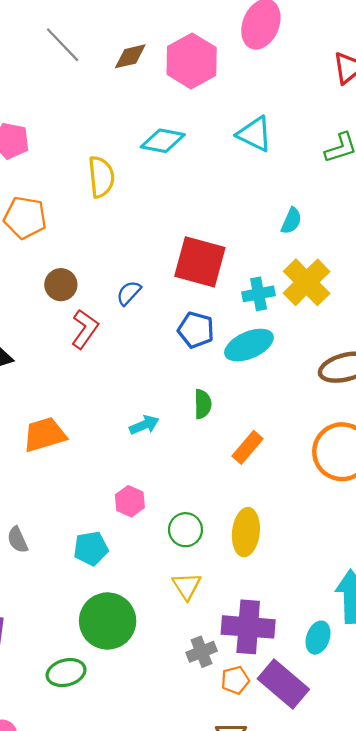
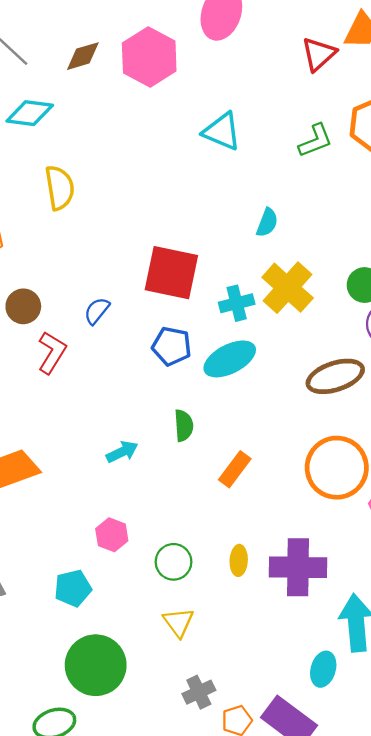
cyan diamond: (163, 141) -> (30, 113), moved
yellow ellipse: (246, 532) -> (239, 560), size x0.6
purple cross: (248, 627) -> (298, 567), moved

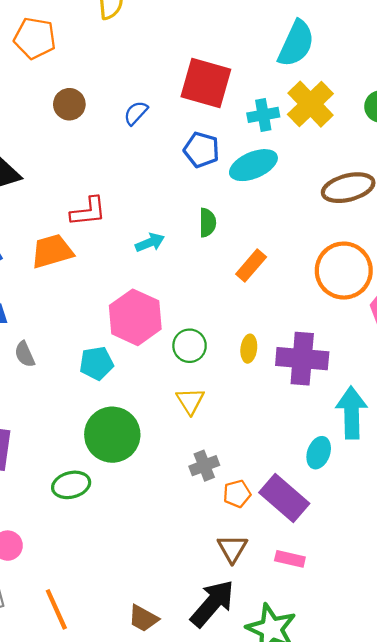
cyan semicircle: (267, 223) -> (296, 44), size x1.8
red L-shape: (52, 352) -> (88, 211), moved, turned 48
pink hexagon: (112, 535) -> (135, 317), size x1.8

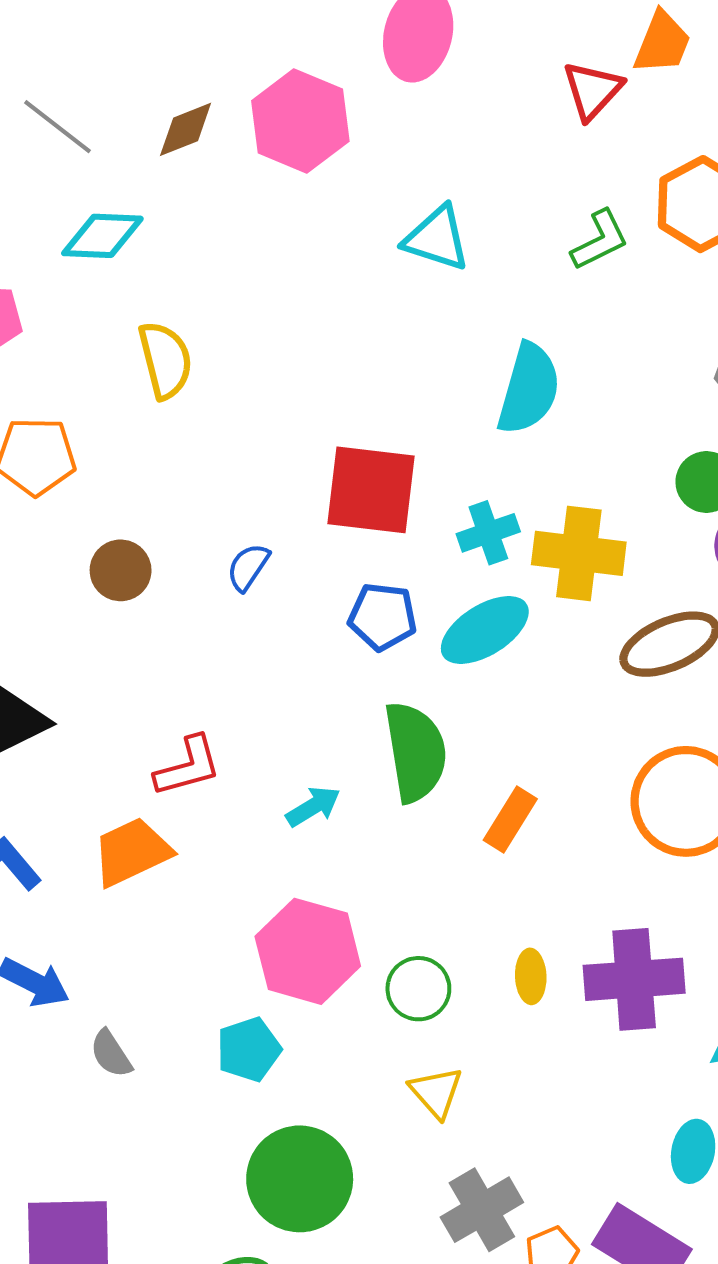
yellow cross: (310, 104) -> (579, 553), moved, turned -30
green semicircle: (207, 223) -> (415, 752), size x1.8
gray cross: (204, 466) -> (482, 1210), size x1.4

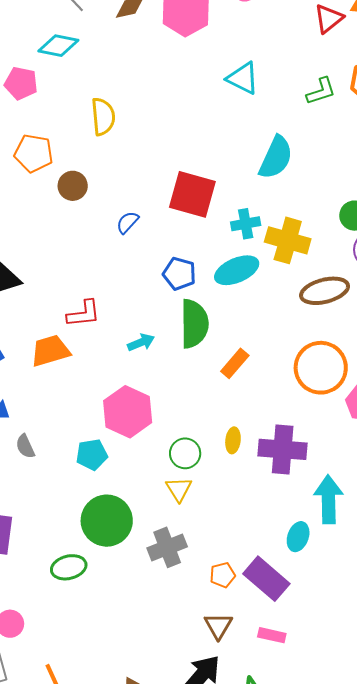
cyan diamond: (102, 236) -> (58, 46), moved
brown circle: (121, 570) -> (73, 186), moved
blue pentagon: (383, 617) -> (179, 274), moved
green circle: (418, 989) -> (185, 453), moved
gray cross: (482, 1210) -> (167, 547), moved

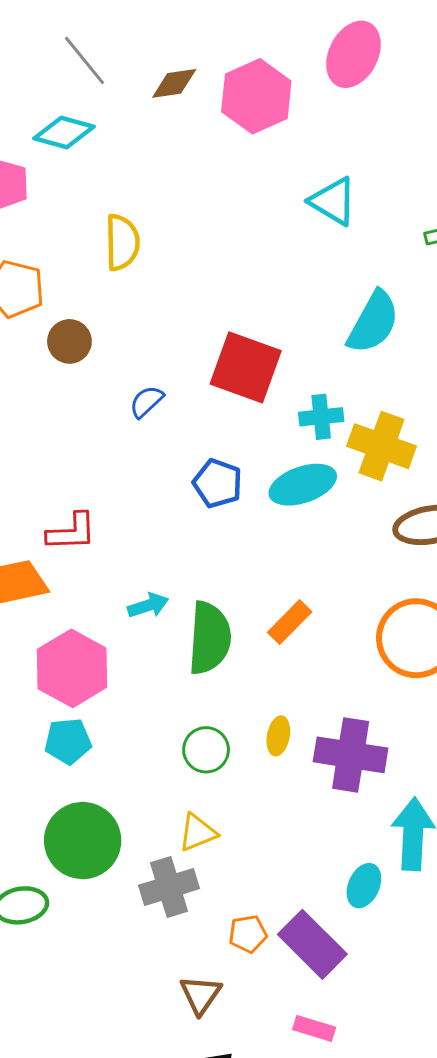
green semicircle: (194, 324) -> (210, 638), moved
cyan arrow: (141, 342) -> (148, 605), moved
pink hexagon: (128, 412) -> (72, 668), moved
yellow triangle: (179, 489) -> (198, 833), moved, turned 36
brown triangle: (218, 626) -> (201, 995), moved

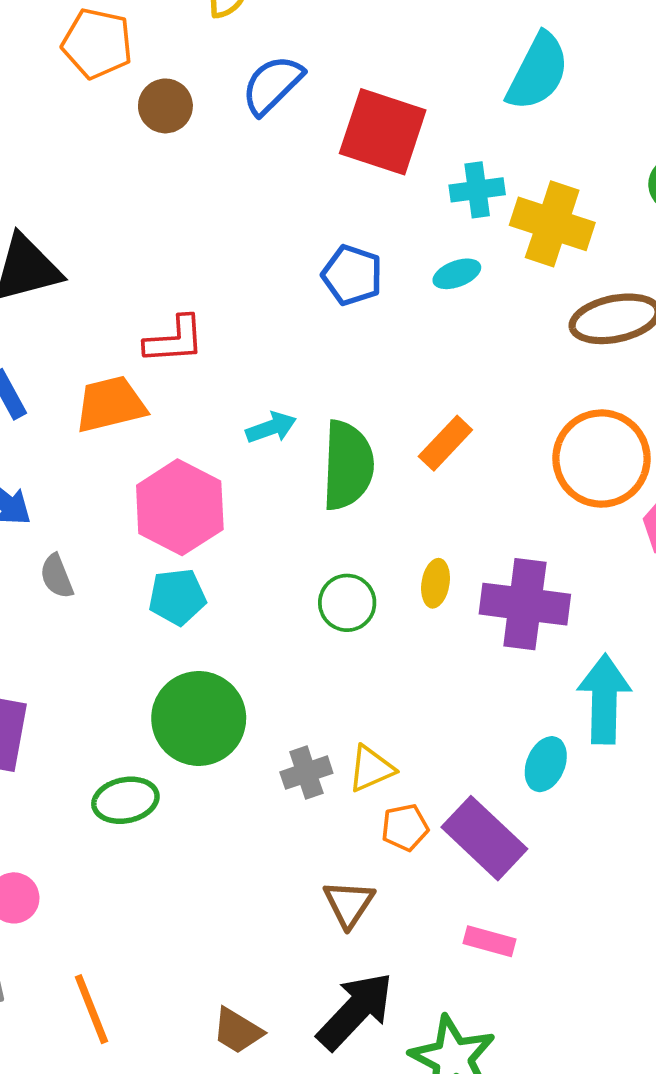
blue semicircle: (147, 402) -> (272, 85), moved, size x1.5
cyan ellipse: (303, 485) -> (457, 274), size x0.6
yellow triangle: (198, 833) -> (371, 769), moved
gray cross: (169, 887) -> (306, 773), size x0.7

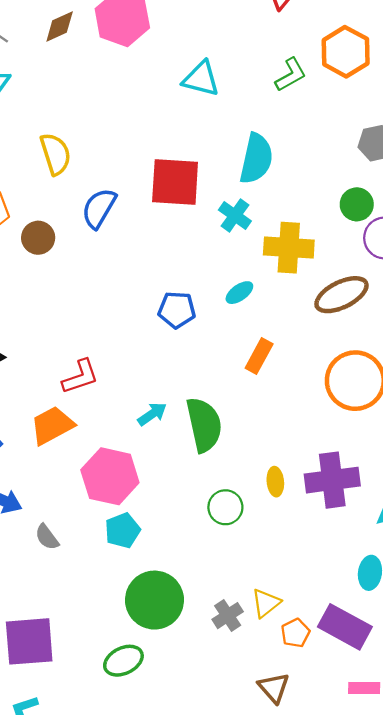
red square: (383, 132) -> (175, 182), moved
cyan cross: (477, 190) -> (235, 216), moved, turned -32
orange rectangle: (445, 443) -> (259, 356), moved

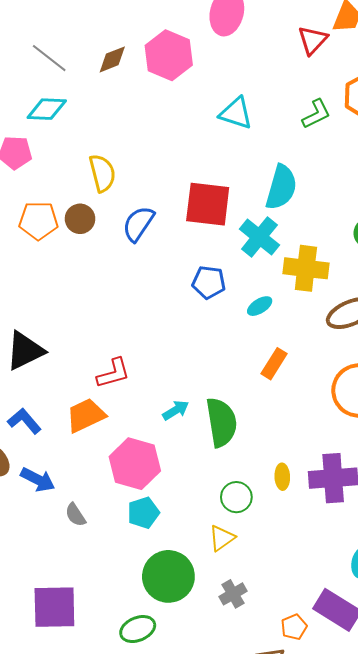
cyan cross: (235, 216) -> (259, 237), size x1.4
brown circle: (38, 238) -> (80, 219), moved
blue pentagon: (177, 310) -> (209, 282), moved
yellow triangle: (266, 603) -> (222, 538), moved
orange pentagon: (295, 633) -> (294, 627), moved

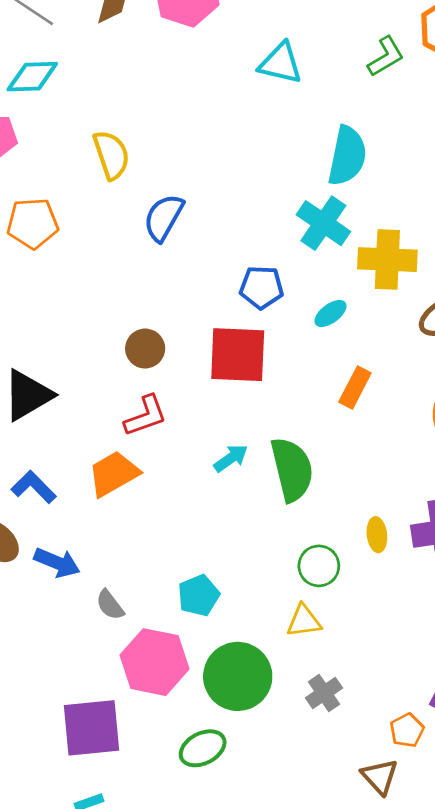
red square: (208, 204) -> (238, 355), moved
brown circle: (80, 219) -> (145, 349), moved
pink hexagon: (135, 464) -> (155, 662), moved
yellow triangle: (222, 538) -> (304, 621), turned 32

